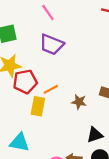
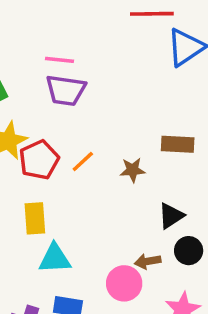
pink line: (48, 12) -> (60, 60), moved, turned -35
yellow rectangle: (38, 106) -> (35, 218), moved

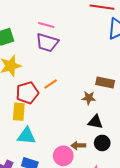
red pentagon: (39, 160) -> (27, 93), moved
brown star: (133, 170) -> (89, 98), moved
black triangle: (171, 216) -> (95, 122), turned 35

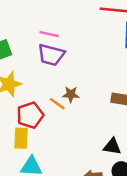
orange line: (51, 84) -> (57, 104), turned 72
brown star: (89, 98) -> (71, 94), moved

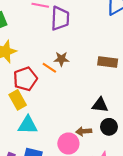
purple trapezoid: (51, 55) -> (60, 18), moved, turned -100
yellow rectangle: (21, 138) -> (18, 100), turned -30

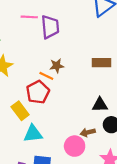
red pentagon: (25, 79) -> (38, 92), moved

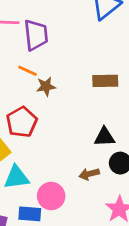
orange line: (46, 76) -> (28, 71), moved
pink circle: (75, 146) -> (51, 196), moved

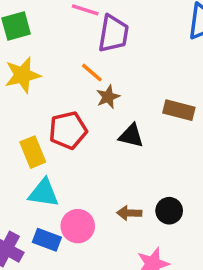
brown star: (46, 86) -> (108, 97), turned -30
black triangle: (104, 137) -> (131, 136), moved

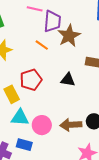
brown star: (108, 97) -> (69, 36), moved, size x1.6
brown arrow: (129, 213) -> (71, 125), size x1.5
pink circle: (78, 226) -> (42, 125), moved

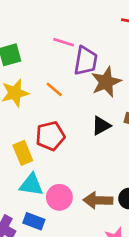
orange line: (42, 45) -> (54, 89), moved
black triangle: (68, 80) -> (101, 126), moved, turned -42

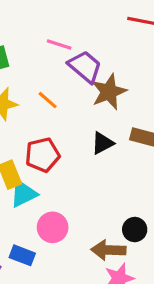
purple trapezoid: (86, 61) -> (85, 67), turned -60
cyan triangle: (31, 185) -> (23, 194), moved, turned -35
brown arrow: (98, 200) -> (108, 250), moved

